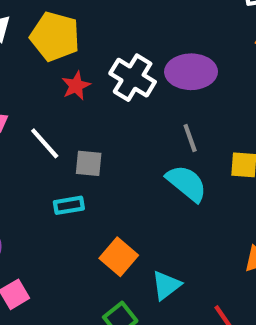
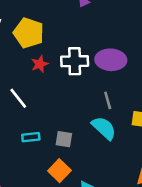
white cross: (133, 78) -> (75, 61), turned -36
gray square: (89, 163) -> (64, 139), moved

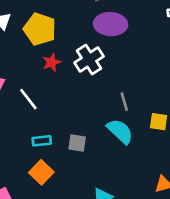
purple ellipse: (111, 60) -> (111, 24), moved
white cross: (75, 61) -> (89, 60), turned -32
orange square: (59, 171) -> (41, 172), moved

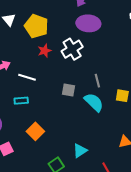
white line: (28, 99) -> (27, 77), turned -36
cyan rectangle: (42, 141) -> (21, 101), moved
gray square: (77, 143) -> (68, 90), moved

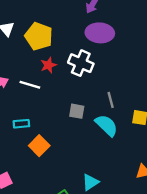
white cross: (72, 49) -> (81, 63), turned -35
white line: (27, 77) -> (30, 85), moved
orange square: (35, 131) -> (39, 146), moved

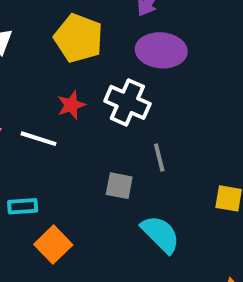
yellow pentagon: (39, 36) -> (79, 38), moved
gray line: (111, 100) -> (159, 157), moved
cyan semicircle: (107, 125) -> (160, 234), moved

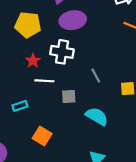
white line: (38, 139) -> (44, 81), moved
gray line: (159, 157) -> (96, 76), moved
cyan rectangle: (23, 206) -> (20, 106), moved

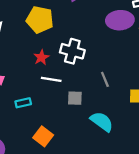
purple ellipse: (73, 20) -> (120, 20), moved

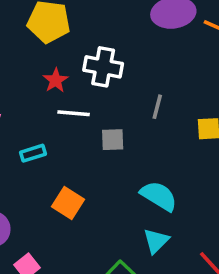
gray line: (105, 79) -> (157, 107), turned 42
cyan semicircle: (102, 122) -> (159, 196), moved

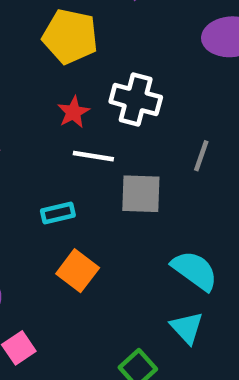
gray square: (113, 140) -> (141, 194), size x1.4
cyan rectangle: (33, 153) -> (58, 213), moved
cyan triangle: (156, 241) -> (187, 328), turned -32

